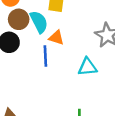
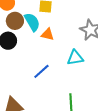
blue line: (45, 56) -> (41, 71), moved, turned 54

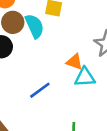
orange triangle: (48, 34) -> (74, 62), moved

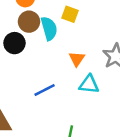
orange triangle: (74, 62) -> (77, 59), moved, turned 35

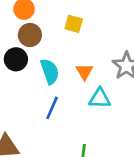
cyan semicircle: (49, 28) -> (50, 71), moved
blue line: (45, 90) -> (52, 108), turned -35

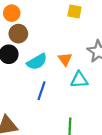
yellow square: (74, 24) -> (74, 12), moved
cyan semicircle: (50, 71) -> (37, 62), turned 84

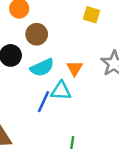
brown circle: (18, 34) -> (37, 34), moved
cyan triangle: (79, 80) -> (61, 91), moved

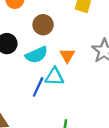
brown circle: (37, 34) -> (43, 25), moved

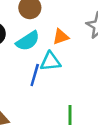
orange triangle: (67, 55) -> (61, 37), turned 49

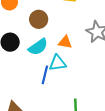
orange triangle: (61, 37) -> (65, 42), turned 32

